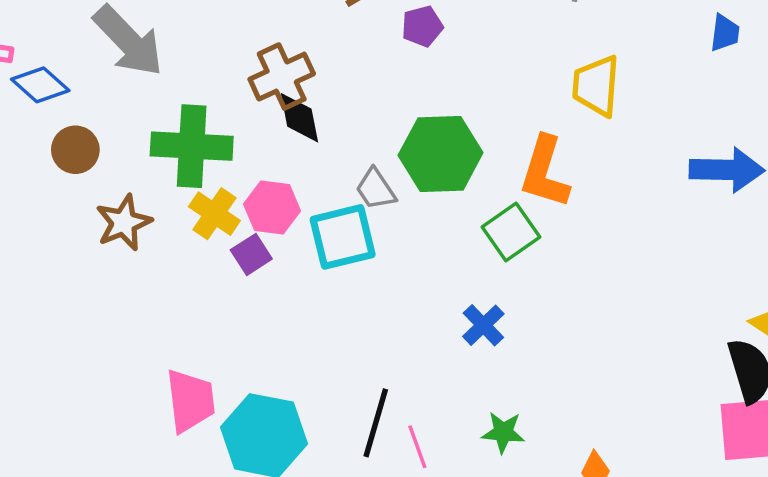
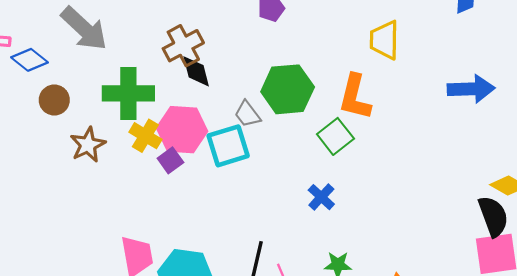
pink hexagon: (272, 207) -> (182, 130), size x1.4

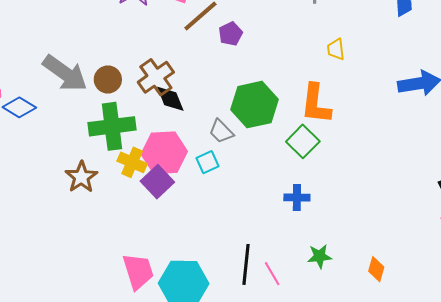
yellow trapezoid: (385, 40) -> (336, 49), size x0.6
brown circle: (54, 100) -> (108, 80), moved
cyan square: (228, 146) -> (208, 162), size x0.6
purple square: (170, 160) -> (157, 182), size x1.4
blue cross: (321, 197) -> (297, 197), turned -35

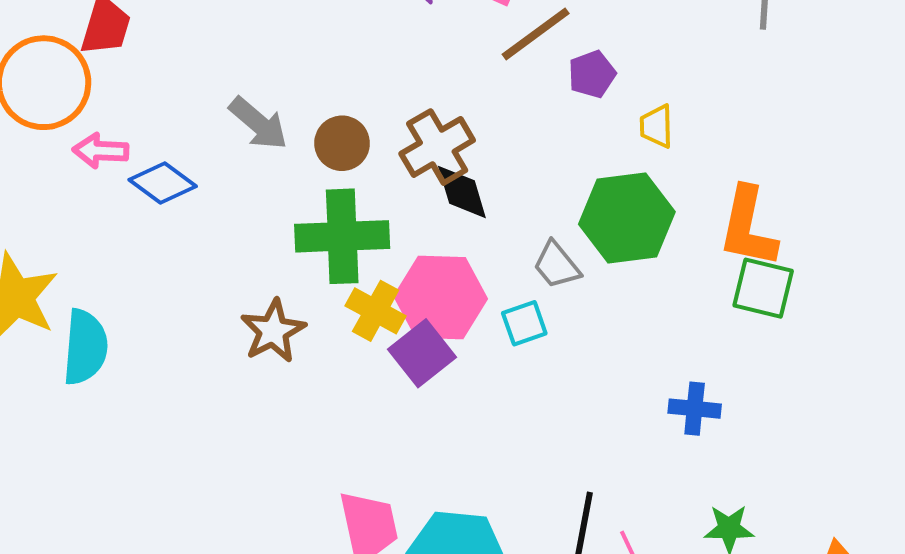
yellow trapezoid: (336, 49) -> (656, 126), moved
gray arrow: (65, 73) -> (258, 123), size x0.7
green square: (303, 141) -> (763, 288), moved, turned -36

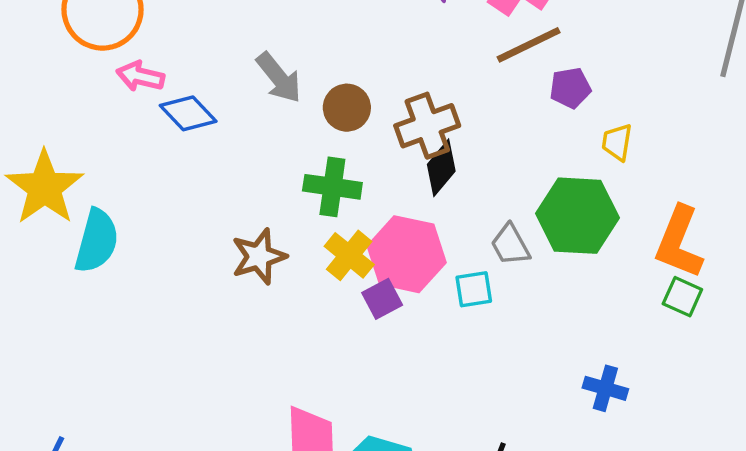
black diamond: (462, 192) -> (441, 168), turned 46
green cross: (342, 236) -> (332, 187), size x0.7
green square: (763, 288) -> (682, 297), size x0.7
purple square: (422, 353) -> (382, 299), size x0.7

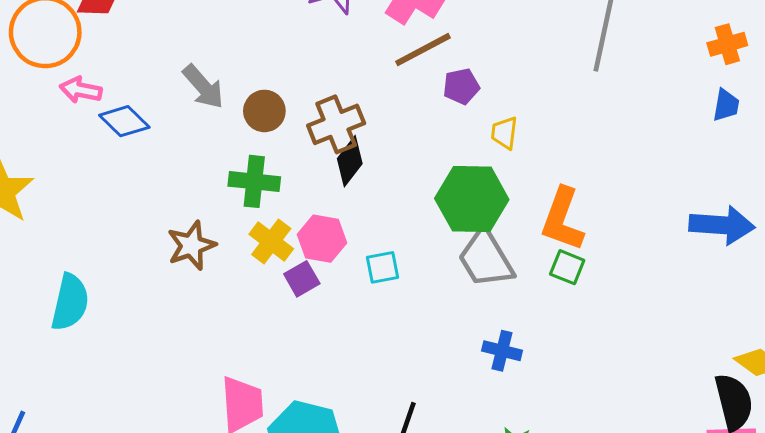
cyan semicircle: (97, 241) -> (70, 302), moved
gray trapezoid: (510, 245) -> (486, 259), moved, size x1.6
pink hexagon: (407, 254) -> (322, 239), size x0.7

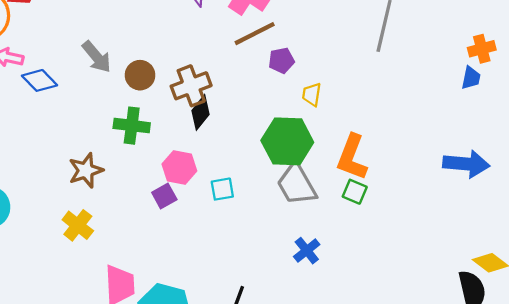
orange cross: (727, 44) -> (482, 49), moved
yellow cross: (271, 242) -> (78, 225), moved
blue cross: (502, 351) -> (307, 251), turned 36

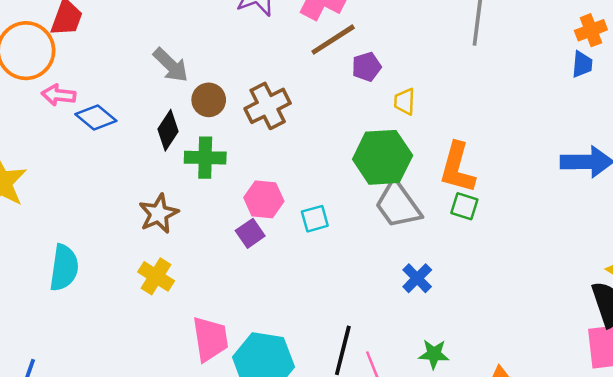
gray arrow: (97, 57) -> (171, 65), moved
black diamond: (200, 112) -> (168, 130), moved

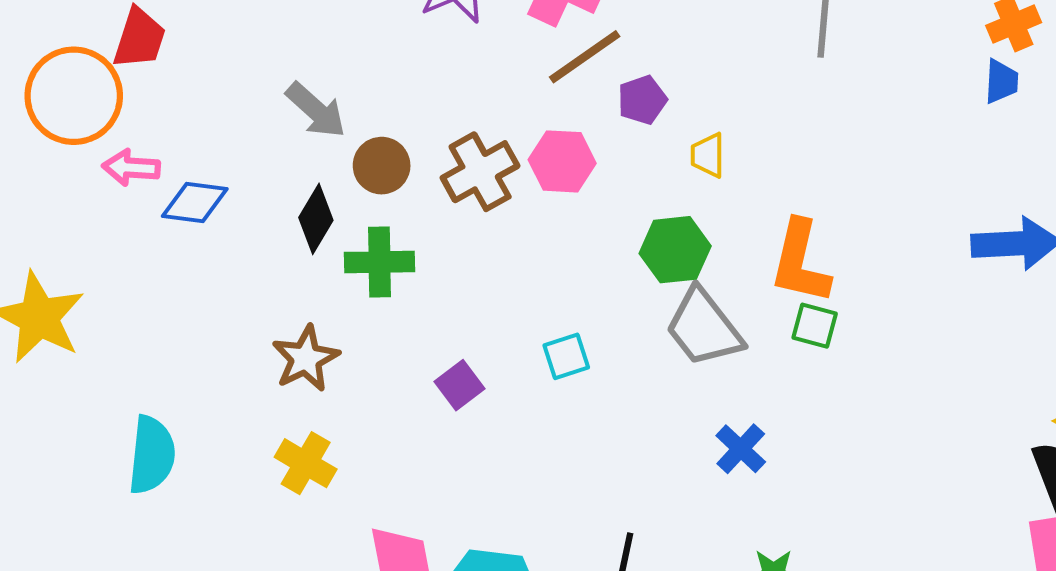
blue diamond: (96, 117) -> (195, 203), turned -30
green hexagon: (383, 157) -> (675, 250), size x0.7
pink hexagon: (264, 199) -> (562, 161), moved

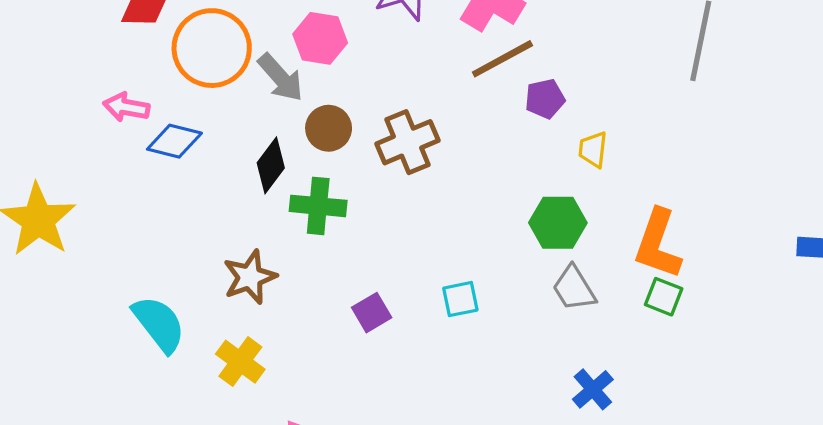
orange circle: (74, 96) -> (212, 48), moved
pink hexagon: (562, 161) -> (320, 38), moved
gray trapezoid: (704, 328) -> (574, 288), size x0.7
cyan semicircle: (152, 455) -> (159, 324), moved, turned -50

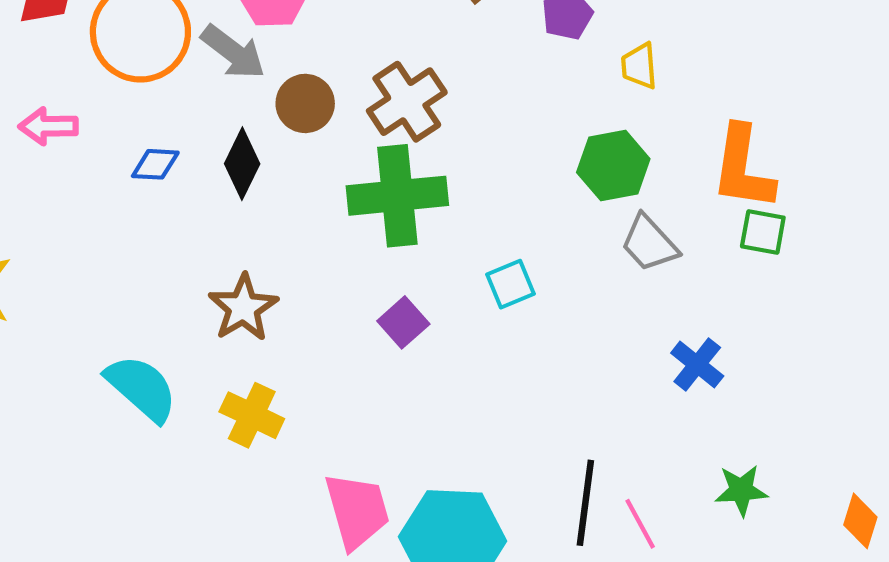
blue diamond: (174, 141) -> (155, 164), moved, size x0.7
green cross: (318, 206) -> (397, 196), moved, size x1.4

